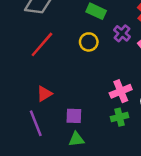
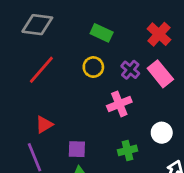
purple cross: (122, 33) -> (130, 70), moved
pink cross: (121, 91) -> (119, 104), moved

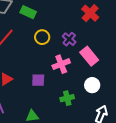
green rectangle: (102, 33) -> (28, 12), moved
pink rectangle: (160, 74) -> (89, 56), moved
purple square: (77, 149) -> (38, 80), moved

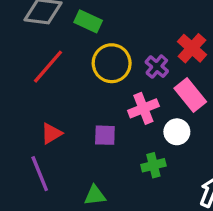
red cross: (90, 13) -> (192, 48), moved
yellow circle: (42, 37) -> (112, 63), size x1.5
white circle: (92, 85) -> (177, 132), moved

